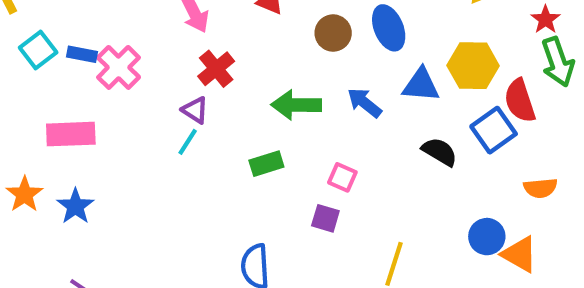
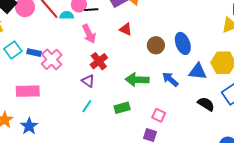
cyan line: (188, 142) -> (87, 106), moved

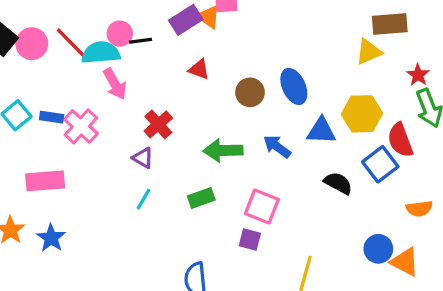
cyan semicircle: (67, 15) -> (101, 53), size x1.6
pink arrow: (89, 34) -> (115, 84), moved
pink square: (159, 115) -> (262, 206), size x1.5

